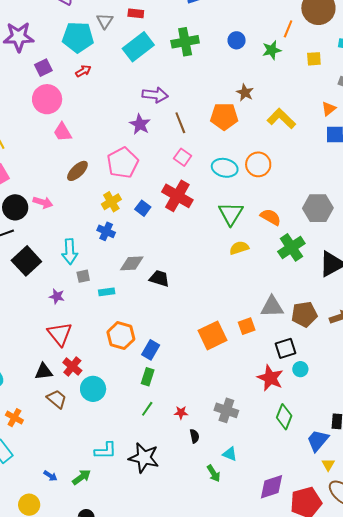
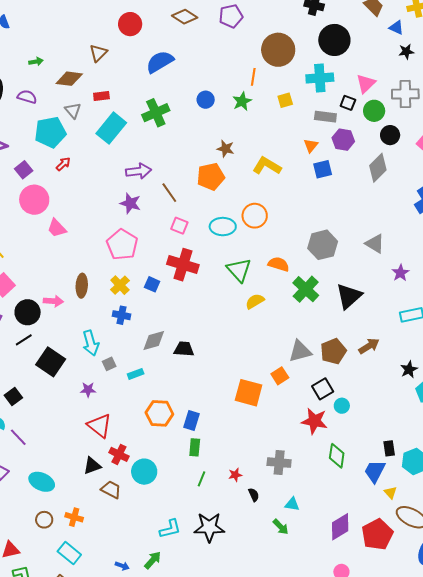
brown ellipse: (77, 171) -> (82, 286), moved, turned -30
orange square: (212, 335) -> (249, 393), turned -36

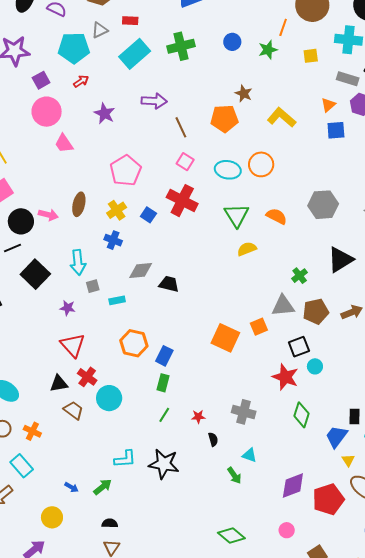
gray triangle: (73, 110) -> (100, 30), turned 36
purple star: (130, 203) -> (104, 113), moved
green cross: (306, 289) -> (300, 276), moved, size x0.6

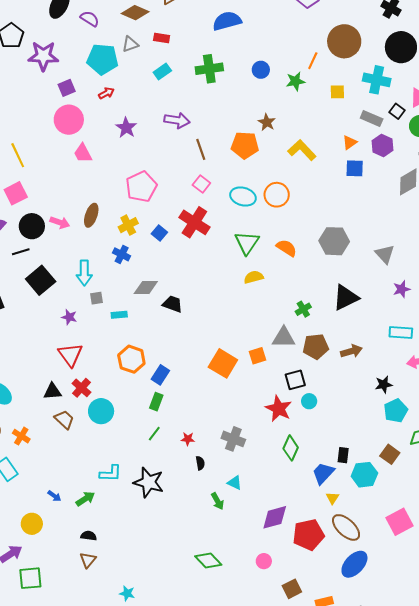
cyan rectangle: (135, 54) -> (162, 72), size x0.6

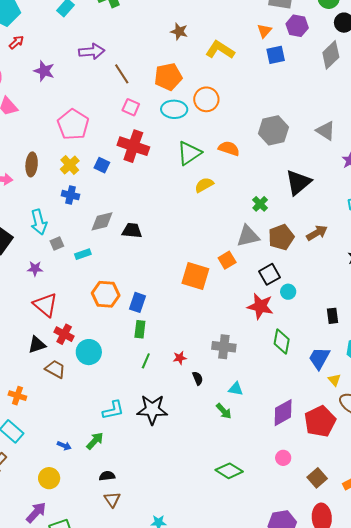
orange pentagon: (245, 145) -> (168, 77), moved
green triangle: (247, 243) -> (189, 153), turned 36
black rectangle: (343, 455) -> (333, 316), moved

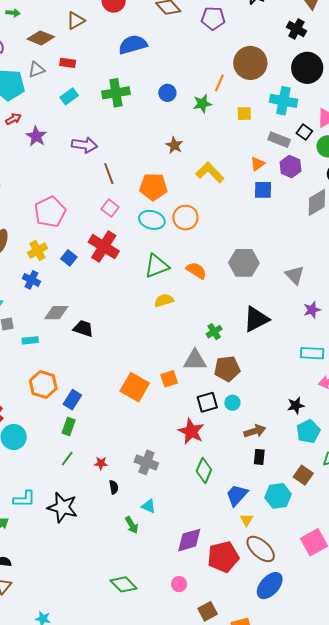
purple star: (44, 71) -> (36, 136), moved
brown arrow: (317, 233) -> (255, 431), moved
cyan circle: (288, 292) -> (232, 403), moved

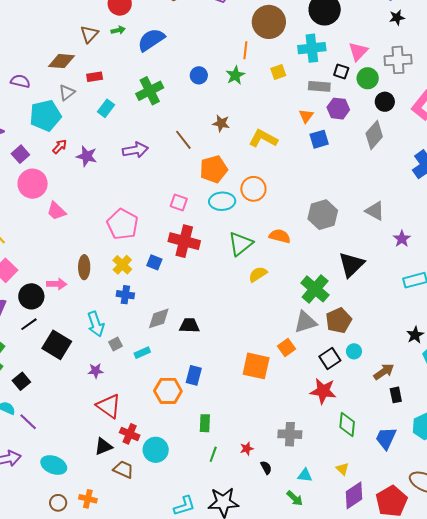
green arrow: (13, 13) -> (118, 30), moved
brown line: (109, 174) -> (183, 140), moved
green cross: (214, 332) -> (315, 289), size x1.8
blue rectangle: (72, 400) -> (194, 375), moved
yellow triangle: (247, 520) -> (342, 469), moved

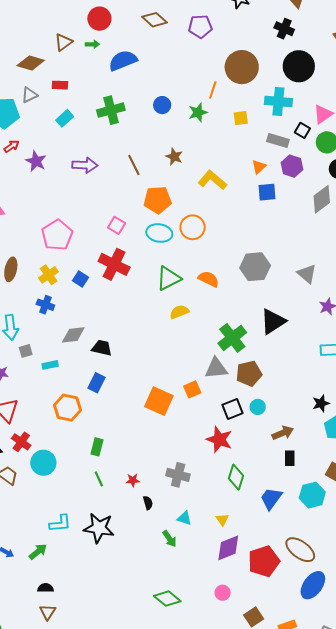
blue rectangle: (194, 375) -> (96, 383), moved
green line: (213, 454) -> (99, 479), turned -56

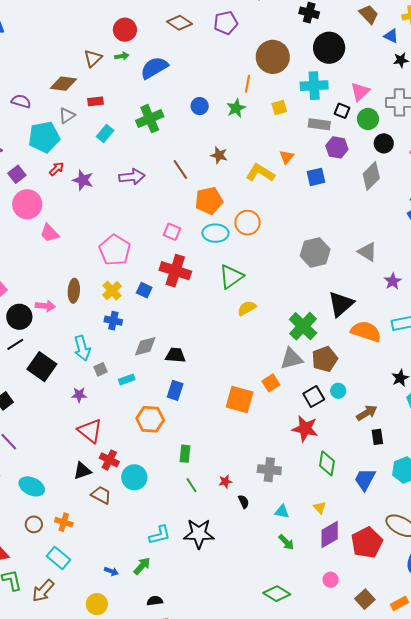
orange triangle: (259, 167) -> (287, 157), moved
orange semicircle: (209, 279) -> (366, 331), moved, size x1.4
green arrow: (170, 539) -> (286, 542), moved

